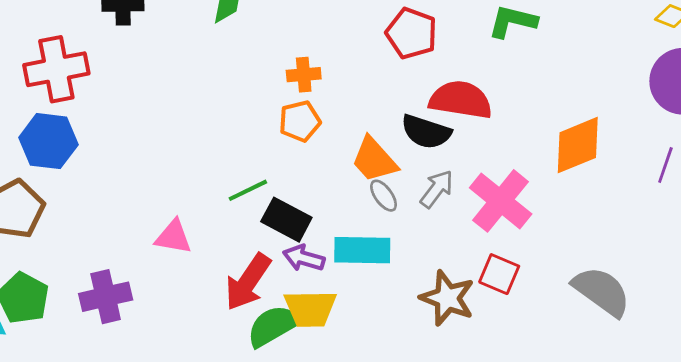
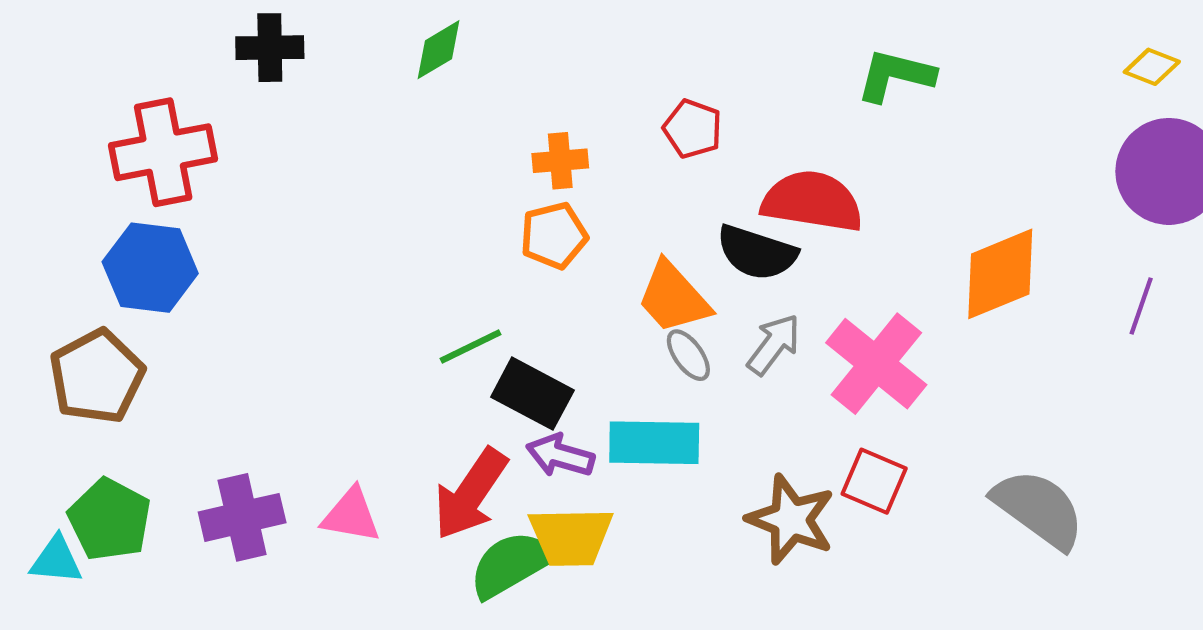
red pentagon: (411, 33) -> (693, 129), moved, size x0.7
pink triangle: (173, 237) -> (351, 515), moved

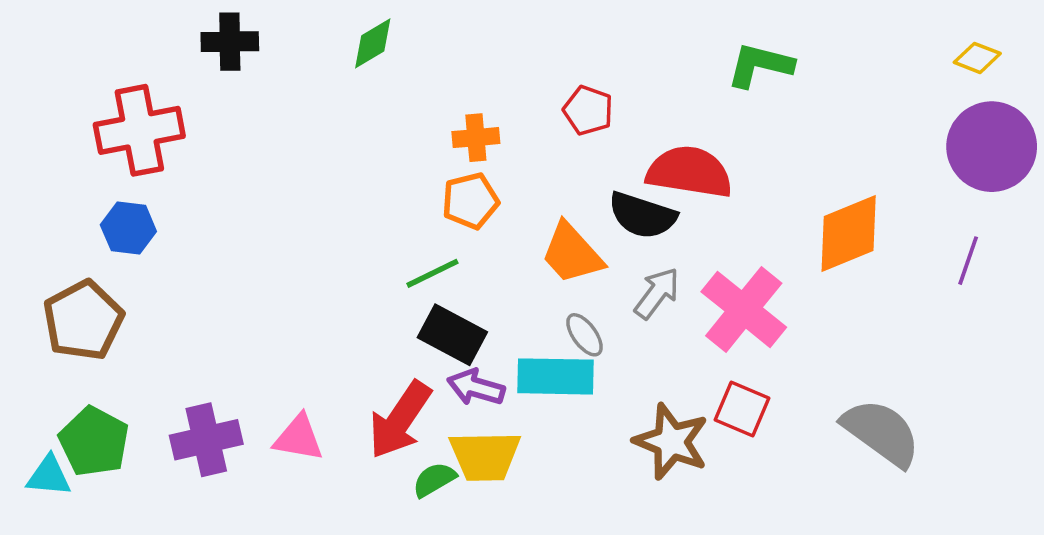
blue hexagon: (150, 268) -> (128, 228), size x0.7
green line: (471, 347) -> (432, 273), moved
gray ellipse: (688, 355) -> (584, 335), moved
green semicircle: (511, 564) -> (434, 480), size x0.6

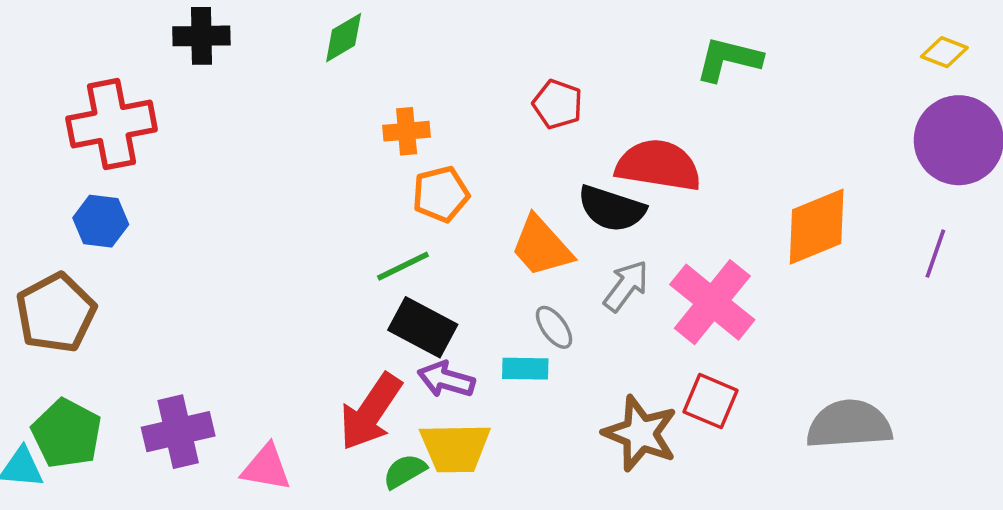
orange cross: (476, 138) -> (407, 131), moved
cyan rectangle: (556, 376) -> (525, 369), size x0.6
gray semicircle: (881, 433) -> (849, 424), turned -40
pink triangle: (299, 438) -> (266, 468), moved

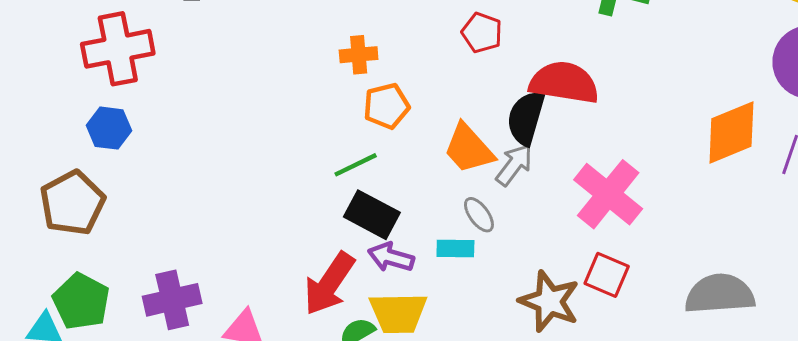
black semicircle: (612, 209) -> (526, 118), turned 88
orange diamond: (817, 227) -> (731, 132), moved
gray arrow: (626, 286) -> (514, 165), moved

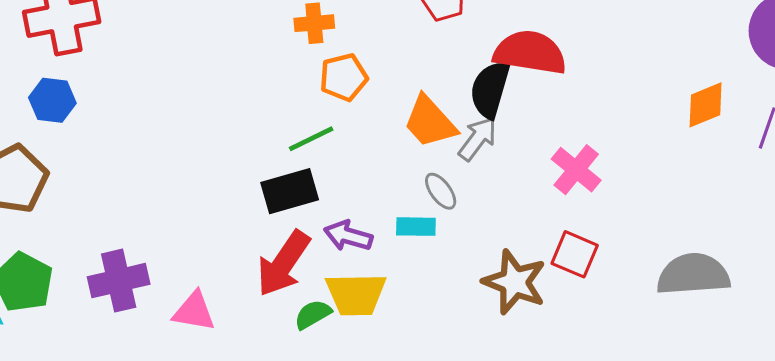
orange diamond: (731, 132) -> (706, 105), size x0.7
pink cross: (608, 194) -> (576, 170), size x0.7
black rectangle: (372, 215) -> (290, 191), moved, turned -44

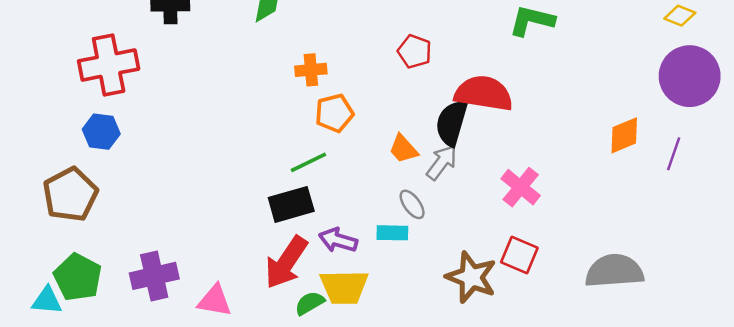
orange trapezoid: (430, 122) -> (403, 149), size x0.7

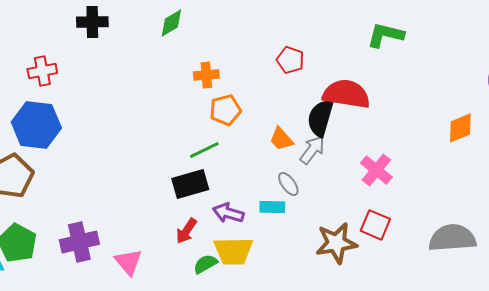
red cross: (109, 65) -> (42, 71), size x0.6
blue hexagon: (101, 132) -> (36, 125), size x1.6
red arrow: (286, 262) -> (186, 231), size x0.6
brown star: (471, 277) -> (336, 243), turned -30
pink triangle: (215, 301) -> (128, 262), turned 40

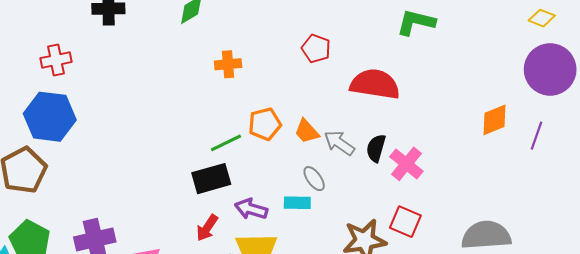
orange pentagon: (225, 110) -> (265, 124), moved
black semicircle: (320, 118) -> (376, 148), moved, size x0.7
gray arrow: (312, 150) -> (339, 143), turned -92

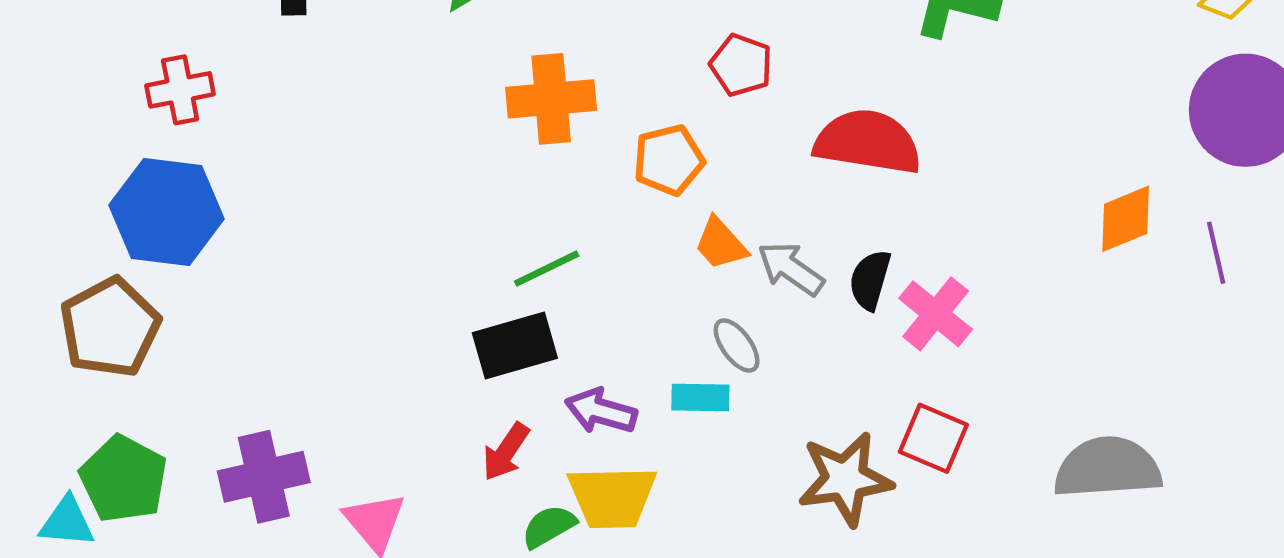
orange cross: (228, 64) -> (551, 99), size x1.5
orange pentagon: (265, 124) -> (669, 160), moved
purple line: (536, 136) -> (1216, 253), turned -32

